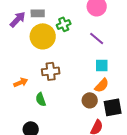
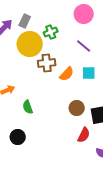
gray rectangle: (38, 13) -> (25, 21), turned -64
brown cross: (51, 71) -> (47, 63), moved
orange semicircle: (102, 85) -> (67, 74), moved

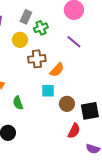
gray rectangle: (25, 21) -> (26, 17), moved
yellow circle: (30, 44) -> (20, 40), size x0.6
cyan square: (89, 73) -> (48, 91), moved

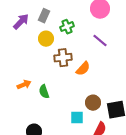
gray rectangle: (26, 17) -> (44, 16), moved
cyan square: (48, 91) -> (77, 118), moved
green semicircle: (18, 103) -> (44, 92), moved

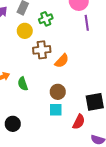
purple line: (100, 41) -> (87, 23), moved, turned 42
brown circle: (93, 103) -> (58, 92), moved

